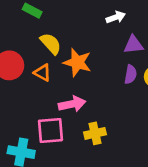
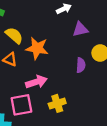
purple semicircle: (131, 74) -> (81, 65), moved

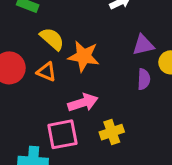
purple triangle: (80, 29) -> (143, 45), moved

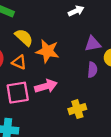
yellow cross: (112, 132) -> (77, 109), moved
pink square: (62, 134) -> (18, 93), moved

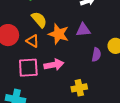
purple triangle: (93, 44) -> (83, 30), moved

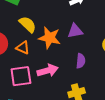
purple semicircle: (96, 55) -> (81, 61), moved

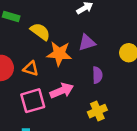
yellow semicircle: (28, 24) -> (40, 32), moved

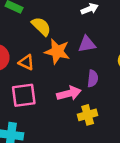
pink arrow: (62, 91) -> (69, 93), moved

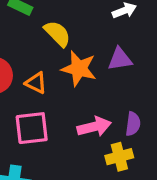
purple semicircle: (93, 79) -> (133, 124), moved

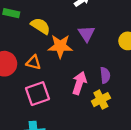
purple triangle: (120, 59) -> (86, 34), turned -42
pink arrow: (94, 127) -> (79, 83), turned -45

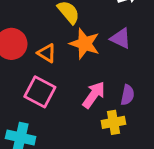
purple triangle: (86, 34) -> (121, 38), turned -48
pink square: (38, 94) -> (40, 92), turned 30

